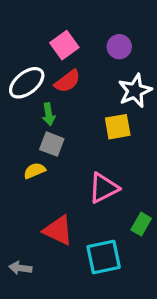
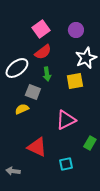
white ellipse: (27, 83) -> (17, 68), moved
green arrow: (49, 114) -> (47, 74), moved
cyan square: (104, 257) -> (66, 164), size x0.6

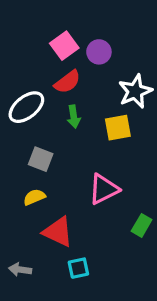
purple circle: (76, 30) -> (99, 52), moved
gray square: (33, 92) -> (41, 159), moved
yellow semicircle: (22, 109) -> (34, 197), moved
cyan square: (66, 164) -> (78, 268), moved

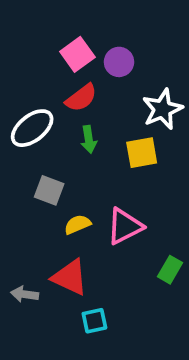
yellow semicircle: (34, 197) -> (77, 224), moved
gray arrow: (20, 270) -> (25, 294), moved

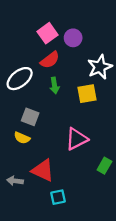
yellow semicircle: (77, 224) -> (22, 138), moved, turned -133

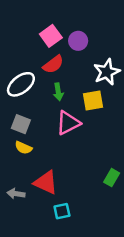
gray square: (30, 117) -> (21, 124), moved
pink triangle: (77, 139) -> (68, 123), moved

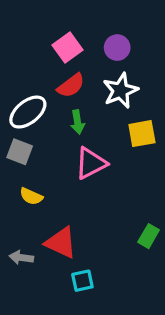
purple circle: (78, 41) -> (117, 48), moved
white star: (107, 72) -> (120, 91), moved
yellow square: (93, 100) -> (142, 134), moved
gray square: (21, 124) -> (20, 152), moved

